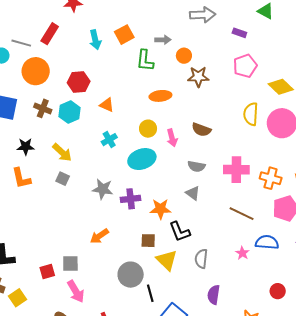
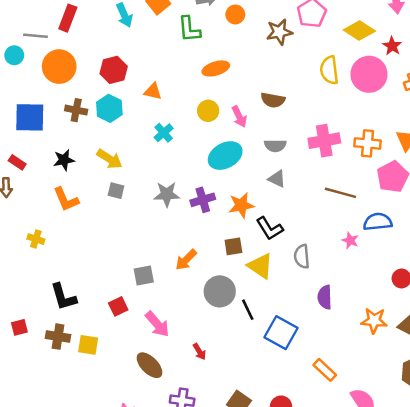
brown star: (198, 77) -> (279, 32), moved
cyan ellipse: (142, 159) -> (225, 156), moved
orange arrow: (99, 236) -> (186, 260), moved
gray square: (70, 263) -> (144, 276), moved
yellow square: (17, 298) -> (88, 345), turned -36

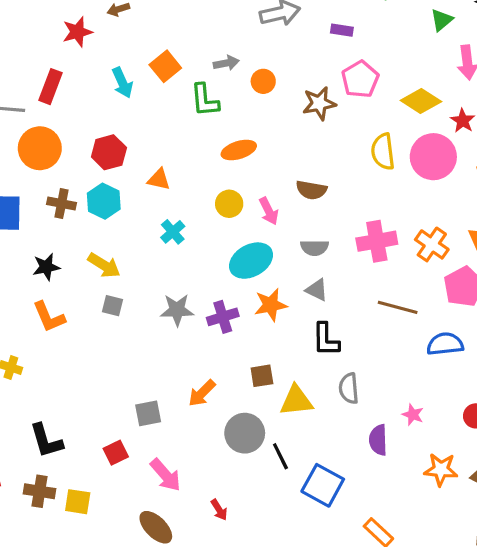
orange cross: (368, 143) -> (432, 244), turned 30
orange star: (241, 205) -> (271, 305), moved
black L-shape: (270, 228) -> (326, 339), moved, turned 32
pink star: (350, 240) -> (413, 415), moved
yellow triangle: (260, 266) -> (296, 401), turned -40

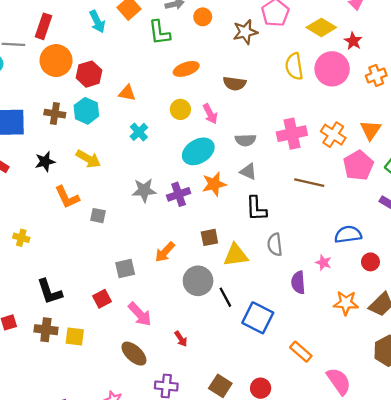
orange circle: (40, 148) -> (56, 61), moved
brown semicircle: (311, 190) -> (235, 83), moved
gray square: (113, 306) -> (98, 216), moved
orange L-shape: (49, 317) -> (67, 197), moved
blue semicircle: (445, 344) -> (348, 234), moved

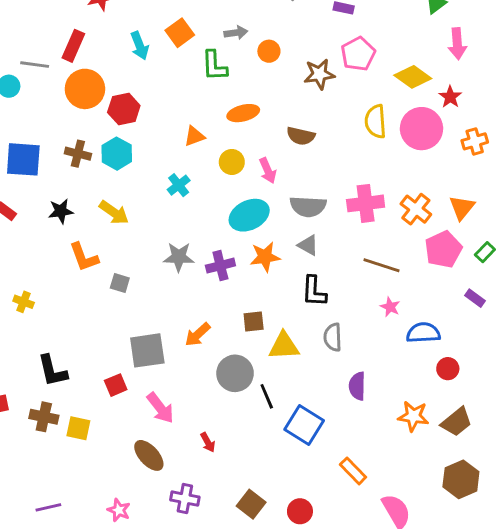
orange triangle: (127, 93) -> (194, 136), moved, turned -36
gray semicircle: (245, 140) -> (308, 206), size x1.4
pink star: (323, 263) -> (390, 307), moved
gray square: (125, 268) -> (147, 350), size x1.5

